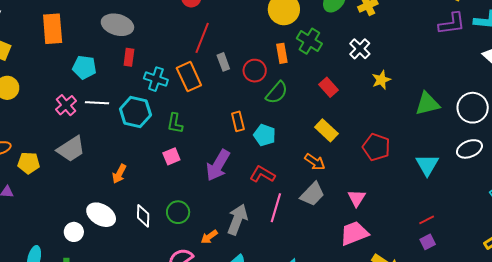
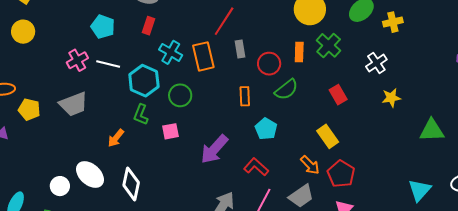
orange rectangle: (238, 121) -> (245, 96), moved
green L-shape: (175, 123) -> (141, 115), moved
red pentagon: (376, 147) -> (341, 174), moved
green circle: (178, 212) -> (180, 95), moved
white diamond: (143, 216) -> (131, 184), size x1.4

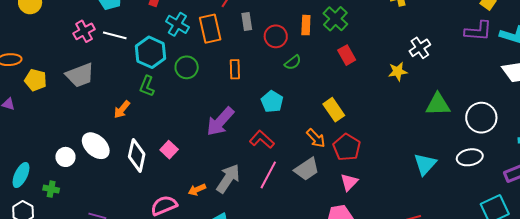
white cross: (376, 63) -> (420, 48), moved
green semicircle: (286, 90) -> (293, 62), size x0.7
red rectangle: (338, 95) -> (347, 55), moved
orange rectangle: (245, 96) -> (235, 69), moved
pink square: (171, 131) -> (169, 150), moved, turned -36

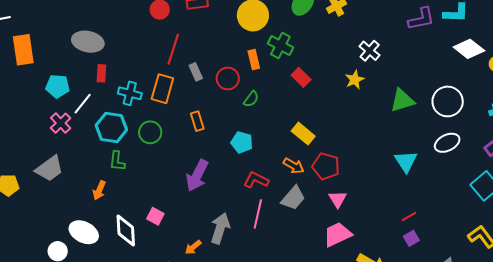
orange rectangle: (210, 29) -> (162, 89), turned 44
pink cross: (84, 31) -> (61, 123), moved
white line: (115, 35) -> (83, 104), moved, turned -50
red L-shape: (262, 139) -> (256, 180), moved

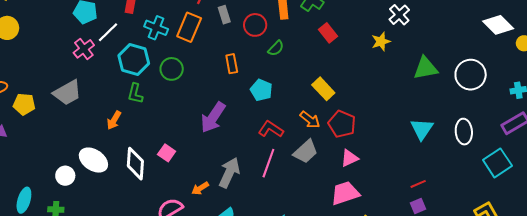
orange rectangle: (197, 121) -> (232, 64), moved
white ellipse: (447, 143) -> (464, 132), moved, turned -75
pink triangle: (338, 199) -> (350, 158), turned 30

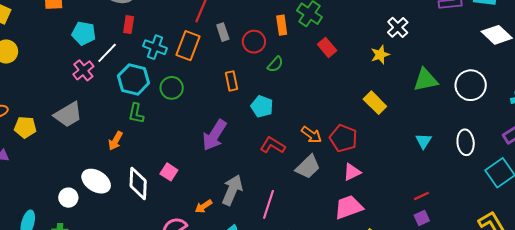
yellow rectangle: (323, 89) -> (375, 103), moved
cyan triangle: (422, 129) -> (424, 141), size x0.7
pink line: (268, 163) -> (268, 204), moved

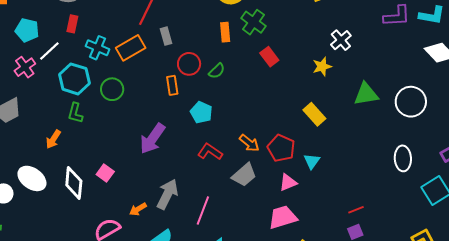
red circle: (254, 42) -> (189, 64), moved
orange rectangle: (188, 46) -> (131, 48), turned 36
cyan triangle: (424, 141) -> (312, 161), moved

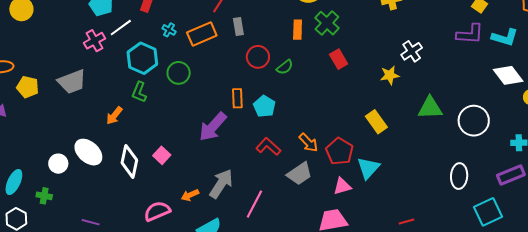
cyan cross: (98, 48) -> (169, 30), size x0.6
orange rectangle: (172, 85) -> (237, 98), moved
cyan triangle: (312, 161) -> (368, 168), size x1.4

